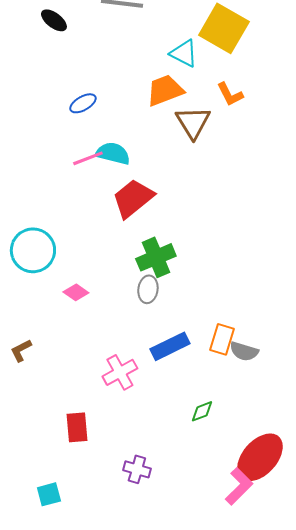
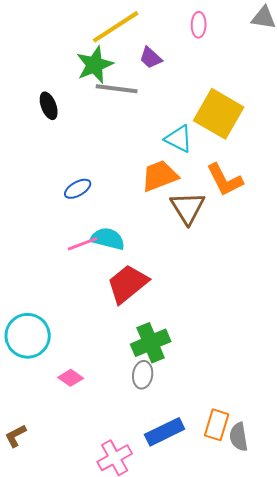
black ellipse: (54, 20) -> (49, 106), turned 32
orange L-shape: (230, 94) -> (225, 180), size x1.4
gray semicircle: (244, 351) -> (239, 437), turned 64

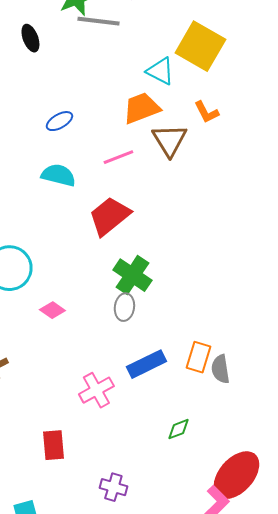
orange L-shape: (225, 180) -> (206, 112), size x0.7
cyan semicircle: (108, 239) -> (58, 175), moved
pink line: (83, 244) -> (118, 157), moved
green cross: (151, 343) -> (132, 275), turned -33

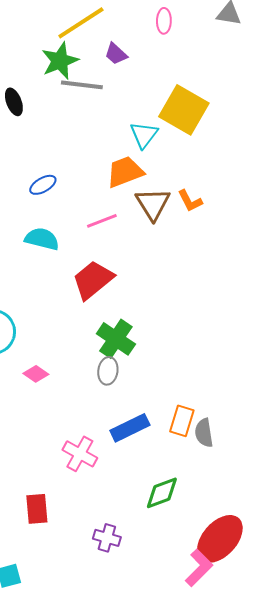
cyan triangle: (160, 71) -> (144, 135), turned 40
orange L-shape: (206, 112) -> (190, 201), moved
pink cross: (96, 390) -> (80, 454), turned -32
green diamond: (178, 429) -> (162, 493), size x1.5
purple cross: (113, 487) -> (107, 538), moved

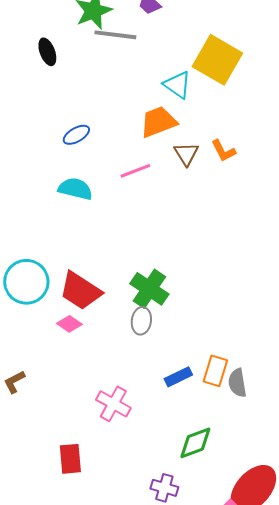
cyan triangle: (144, 135) -> (177, 85), turned -32
brown triangle: (153, 204) -> (186, 154), size x0.7
red trapezoid: (93, 280) -> (80, 291), moved, turned -108
blue rectangle: (130, 428) -> (178, 377), moved, size x0.7
purple cross: (107, 538) -> (164, 488), moved

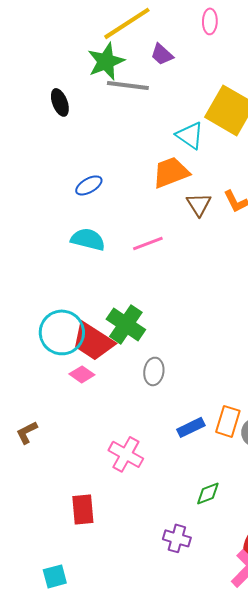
pink line: (135, 171) -> (148, 243), moved
cyan circle: (26, 282) -> (62, 332), moved
green cross: (149, 289) -> (126, 324), moved
green diamond: (195, 443) -> (208, 493), size x0.7

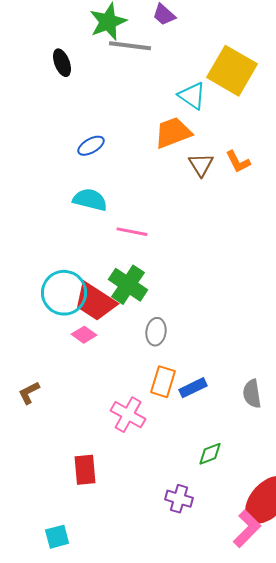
pink line: (148, 243) -> (132, 232), moved, turned 32
orange rectangle: (228, 421) -> (163, 382), moved

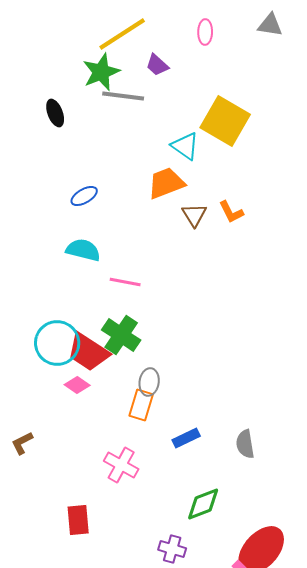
orange rectangle: (163, 382) -> (141, 405), moved
green diamond: (210, 454) -> (203, 504), size x1.4

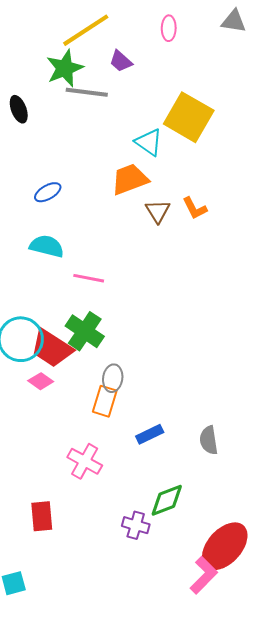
purple cross: (172, 549) -> (136, 525), moved

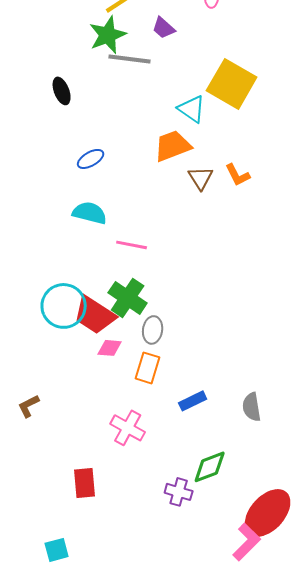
black ellipse: (19, 109) -> (62, 91), moved
gray ellipse: (113, 378) -> (153, 330), moved
pink diamond: (41, 381) -> (110, 348), moved, turned -30

